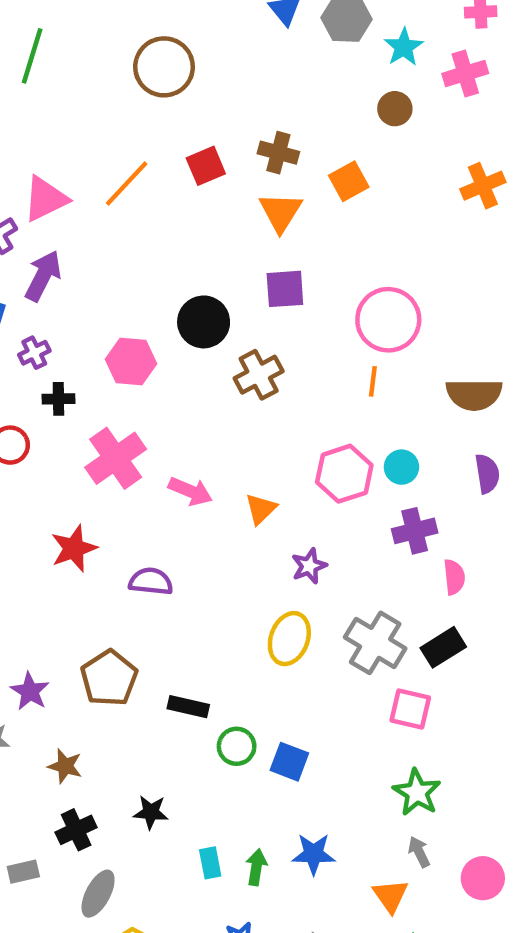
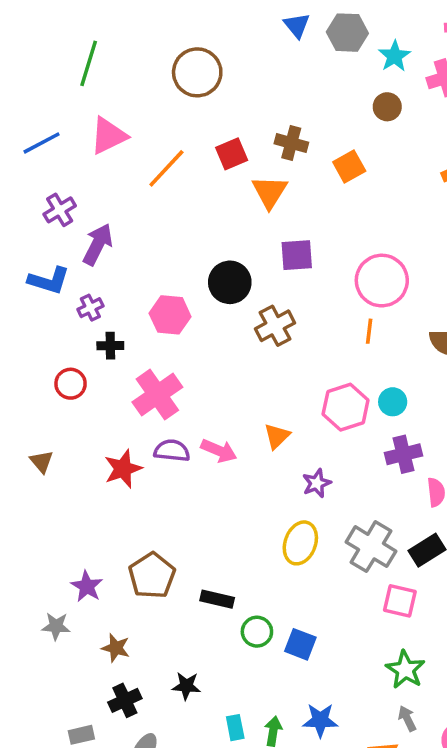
pink triangle: (45, 199) -> (109, 136), moved
orange triangle: (281, 212) -> (270, 192), moved
pink arrow: (190, 491) -> (219, 451), moved
purple semicircle: (151, 581) -> (172, 451), moved

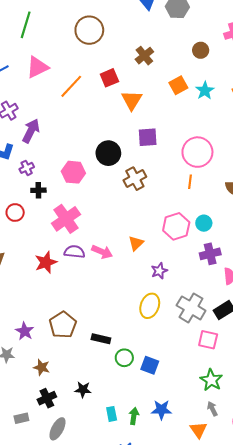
cyan star: (394, 56) -> (205, 91), moved
brown cross: (291, 143) -> (144, 56), moved, turned 36

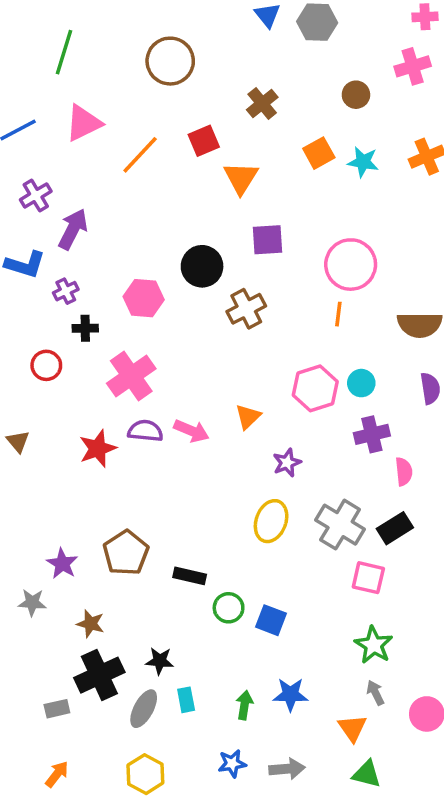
cyan star: (205, 91) -> (363, 162), turned -30
black cross: (47, 398) -> (99, 675), size x1.5
cyan rectangle: (112, 414) -> (186, 700), moved
gray ellipse: (57, 429) -> (144, 709), moved

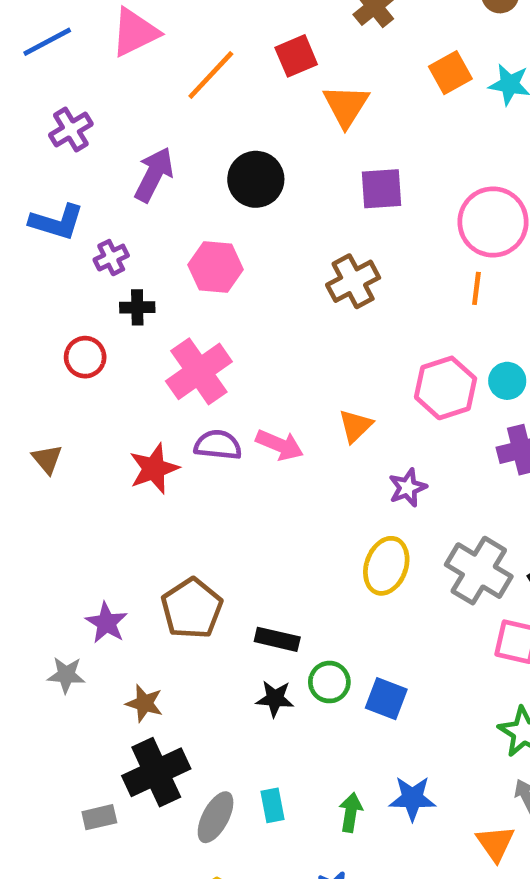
purple arrow: (73, 229) -> (154, 175), moved
black circle: (202, 266) -> (256, 179), moved
black star: (160, 661) -> (275, 699), moved

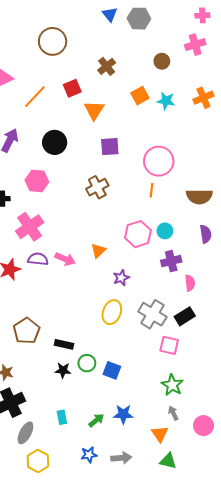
green arrow: (351, 812) -> (96, 420), turned 42
gray ellipse: (216, 817) -> (25, 433), moved

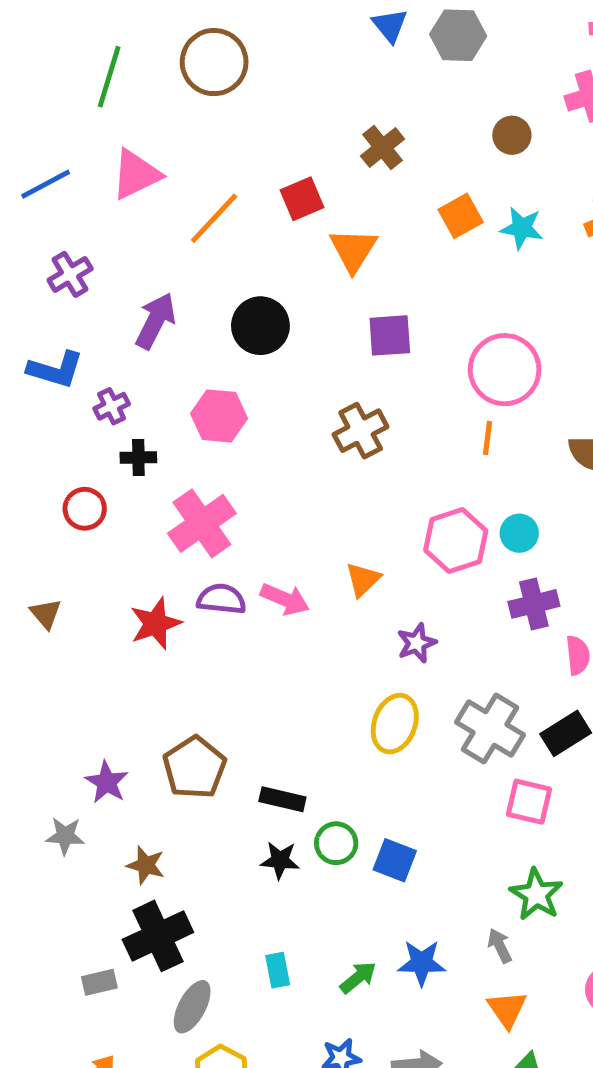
brown circle: (53, 41) -> (214, 62), moved
gray arrow: (173, 413) -> (500, 946), moved

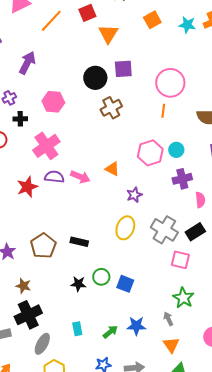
cyan star: (522, 228) -> (187, 25), moved
black circle: (260, 326) -> (95, 78), moved
orange triangle: (363, 580) -> (112, 169), turned -49
black rectangle: (282, 799) -> (79, 242), moved

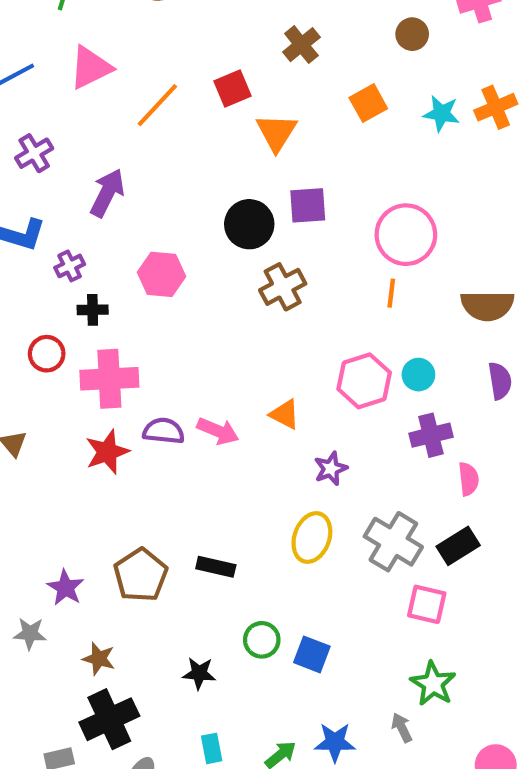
pink cross: (46, 146) -> (109, 379), moved, turned 32
black star: (78, 284) -> (199, 673), moved

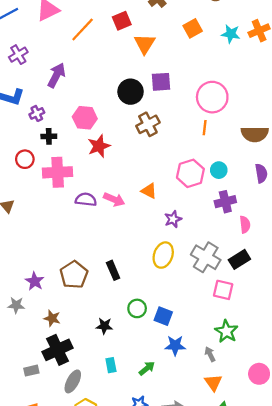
red star: (107, 452) -> (99, 146), moved
black rectangle: (216, 567) -> (113, 270), turned 54
blue star: (335, 742) -> (175, 345), moved

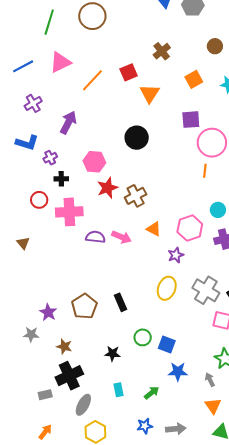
purple square: (161, 82) -> (191, 120), moved
brown cross: (148, 124) -> (136, 196), moved
pink hexagon: (190, 173) -> (190, 228), moved

